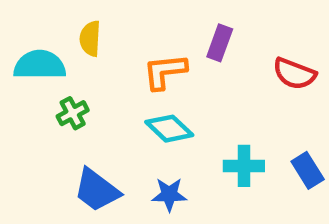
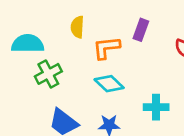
yellow semicircle: (90, 39) -> (77, 27), moved
green cross: (73, 113) -> (48, 74), size x1.4

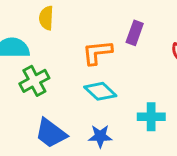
yellow semicircle: (77, 27) -> (46, 18), moved

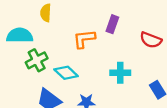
cyan diamond: (100, 91) -> (66, 73), moved
cyan cross: (151, 117) -> (120, 73), moved

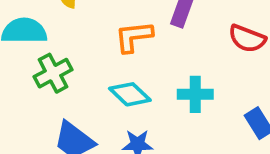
cyan diamond: (66, 73) -> (130, 94), moved

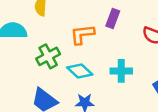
green cross: (53, 73) -> (48, 56), moved

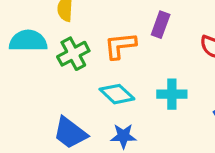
green cross: (48, 56) -> (73, 54), moved

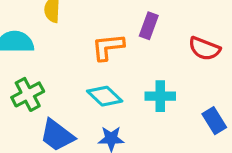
green cross: (73, 54) -> (28, 94), moved

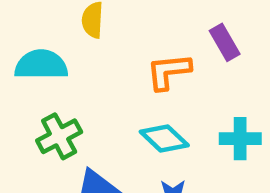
purple rectangle: (149, 26) -> (225, 42), turned -50

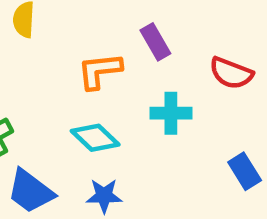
cyan cross: (240, 139) -> (171, 113), moved

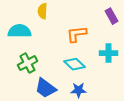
purple rectangle: (155, 42) -> (112, 16), moved

